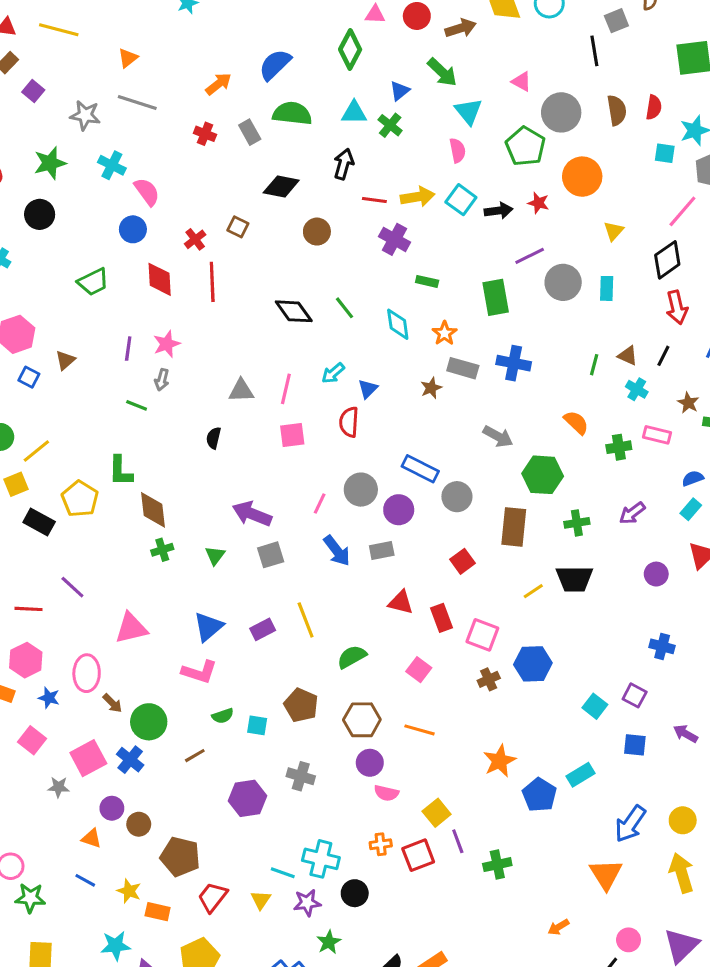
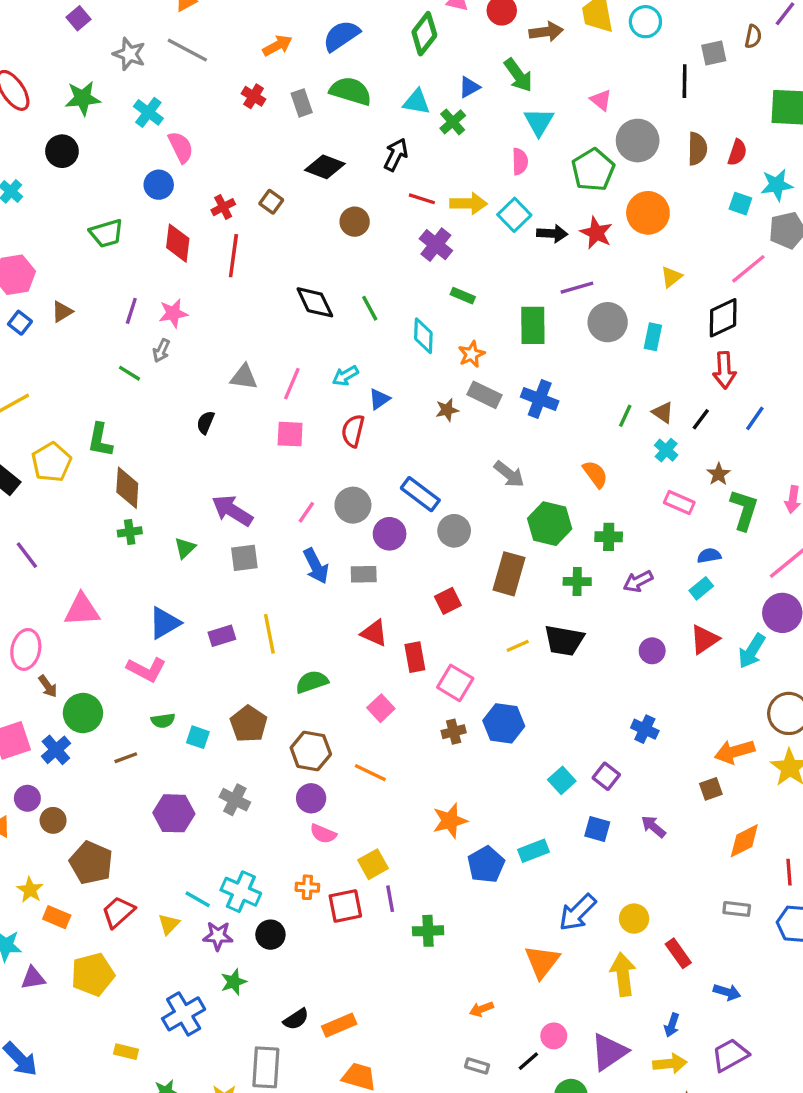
red star: (538, 203) -> (596, 233), size x1.4
green cross: (619, 447) -> (609, 537), moved

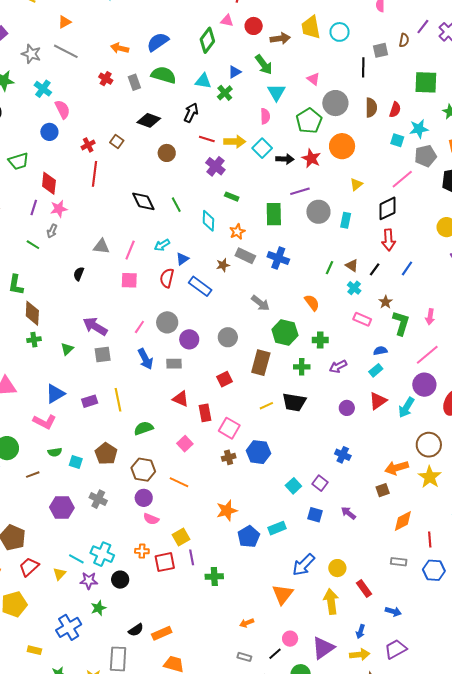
orange arrow: (277, 46) -> (120, 48), turned -138
red diamond: (178, 243) -> (49, 183), moved
blue rectangle: (420, 494) -> (200, 286), moved

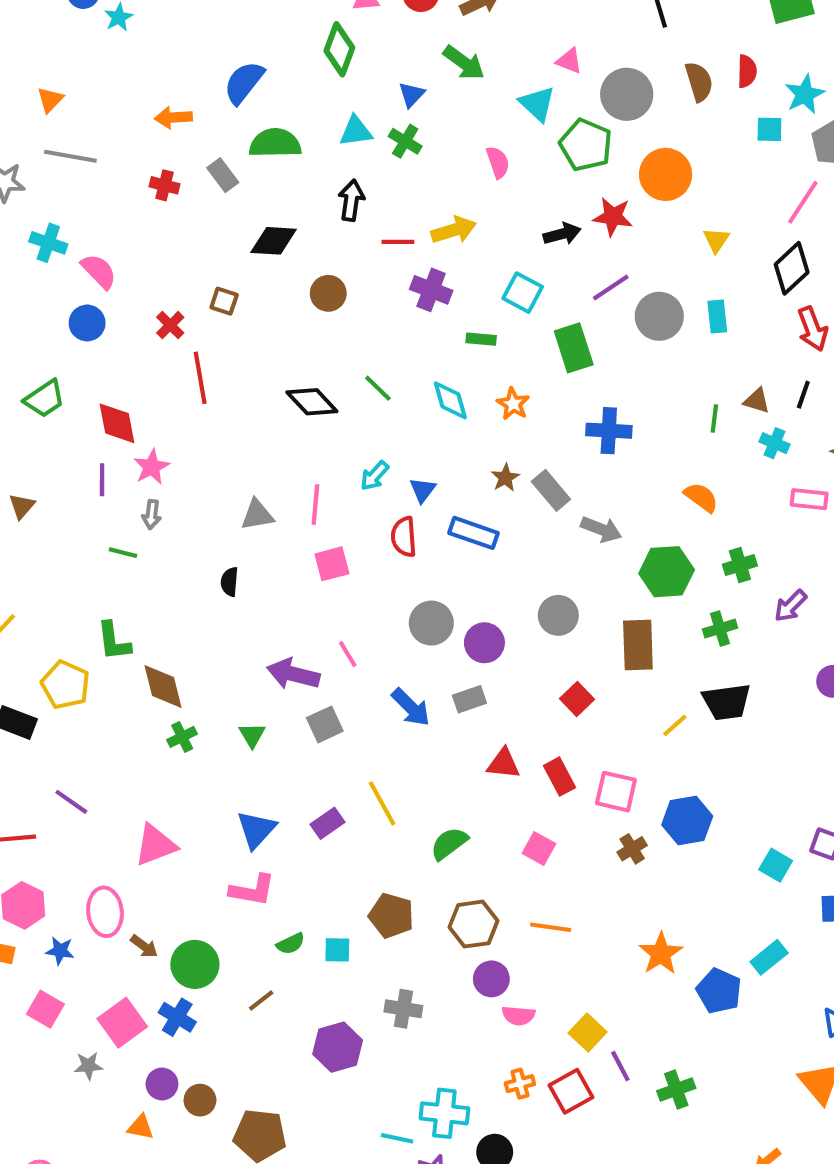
cyan triangle: (276, 92) -> (537, 104), moved
cyan square: (262, 148) -> (523, 293), moved
gray rectangle: (245, 256) -> (551, 490), moved, turned 42
pink line: (139, 327) -> (348, 654), moved, turned -48

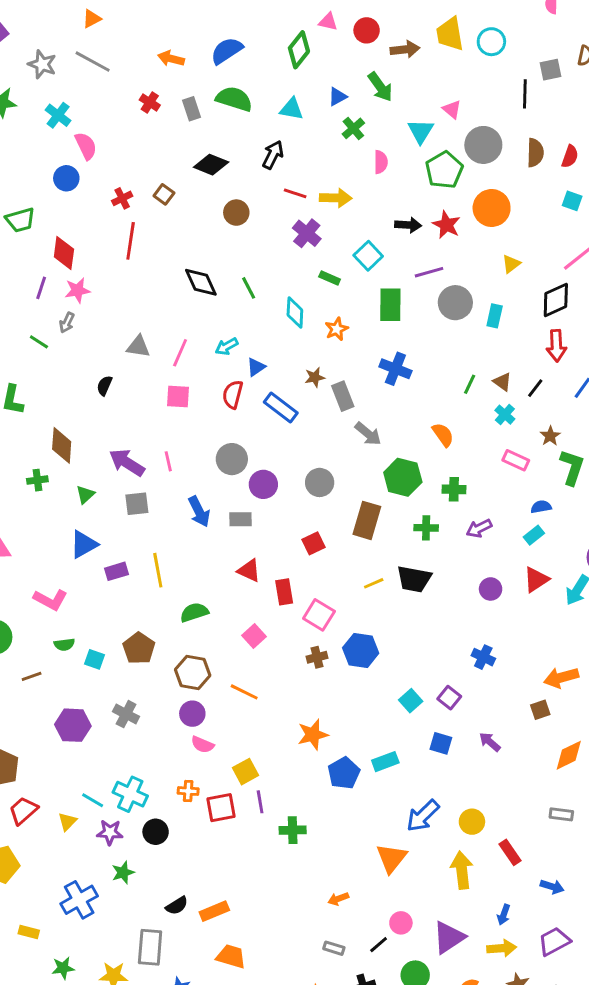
green cross: (405, 141) -> (353, 128), moved
brown diamond: (163, 686) -> (62, 445), moved
blue triangle: (256, 830) -> (84, 544), moved

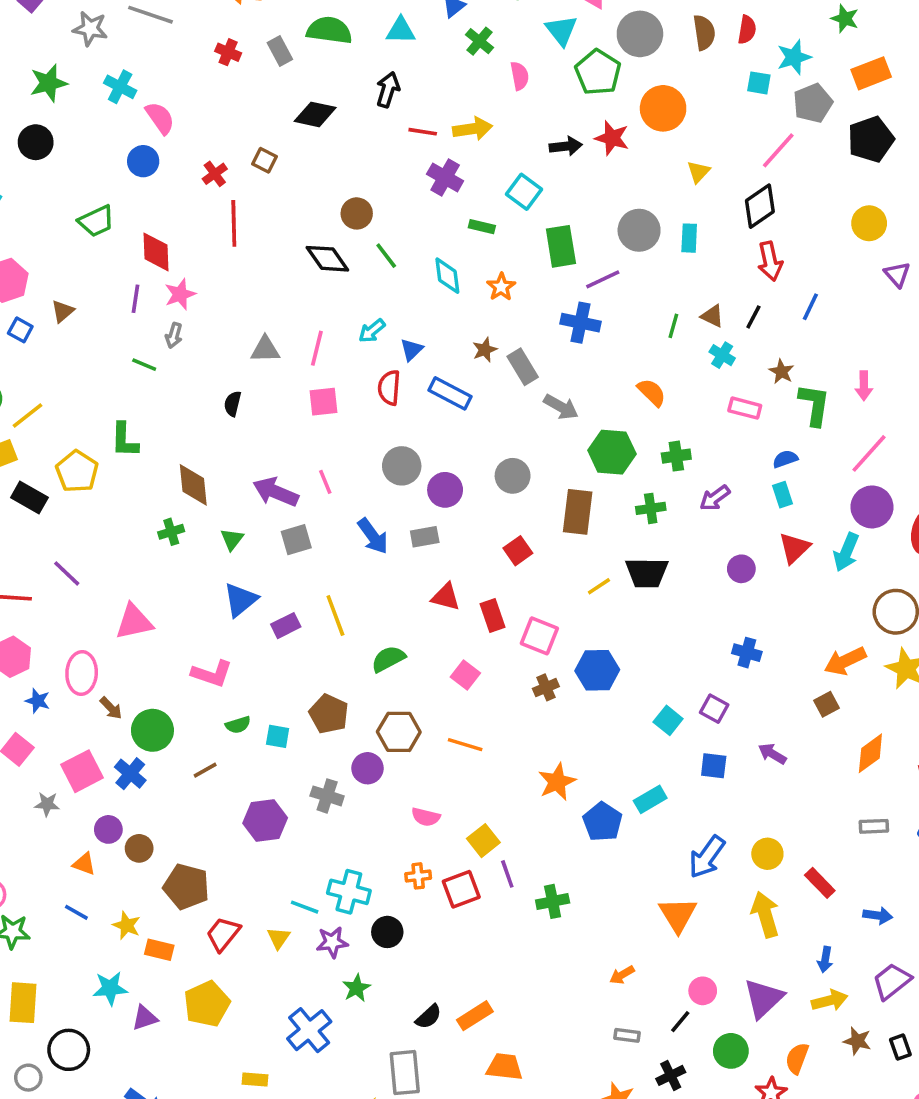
brown circle: (236, 213) -> (357, 213), moved
purple line: (429, 272) -> (603, 279), moved
cyan rectangle: (534, 535) -> (782, 495), turned -60
purple circle: (192, 714) -> (368, 768), moved

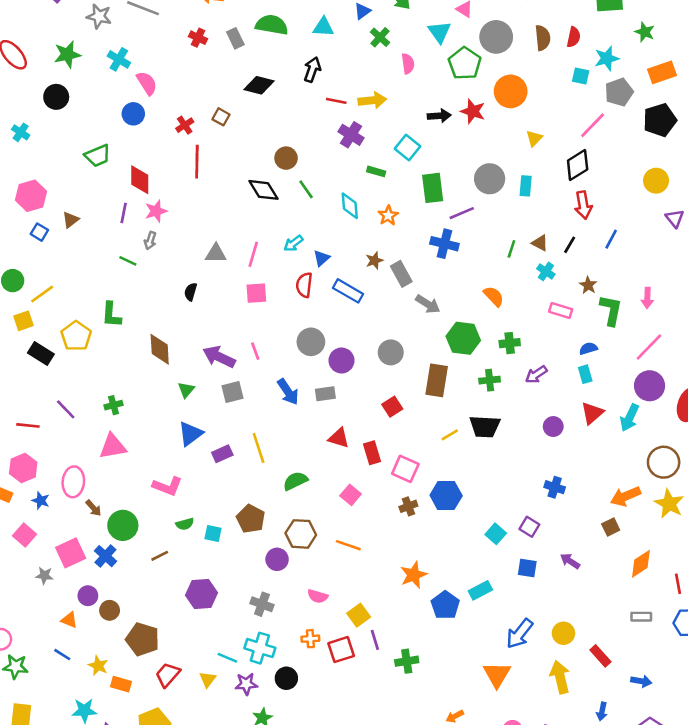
green cross: (171, 532) -> (113, 405), moved
gray cross: (327, 796) -> (262, 604), moved

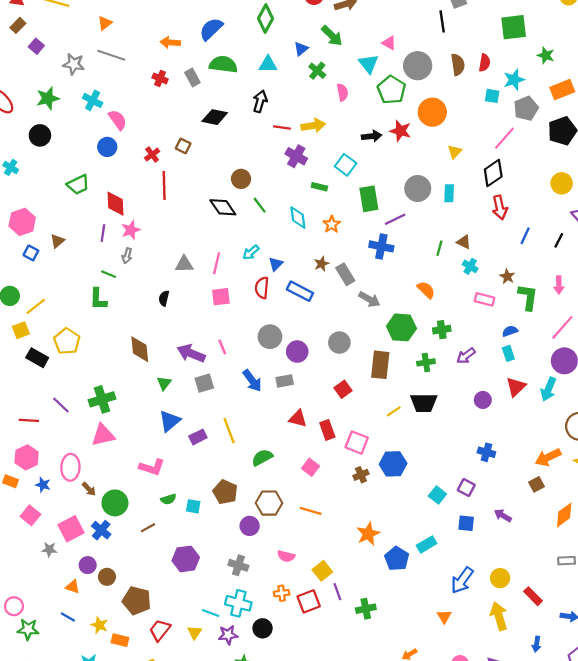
black line: (570, 245) -> (559, 240), moved
green L-shape: (111, 315) -> (98, 299), moved
green cross: (113, 405) -> (102, 399), size x1.6
orange triangle: (497, 675) -> (444, 617), size x0.6

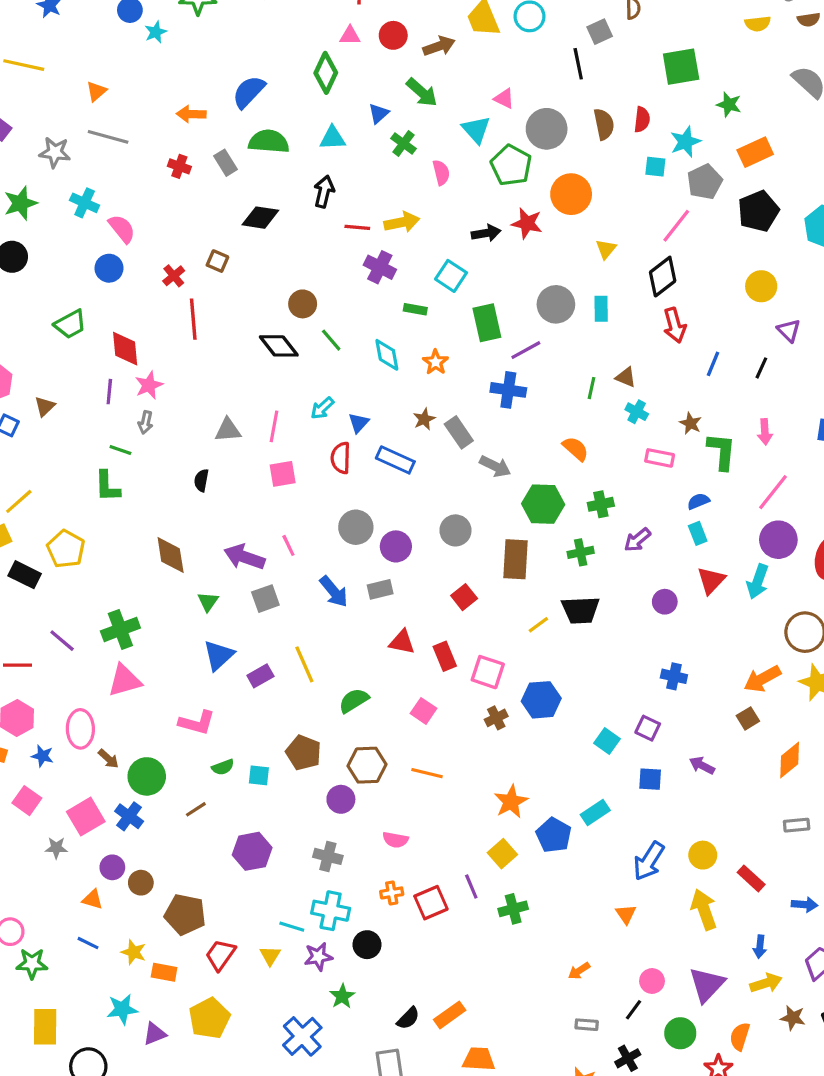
yellow square: (322, 571) -> (502, 854), moved

